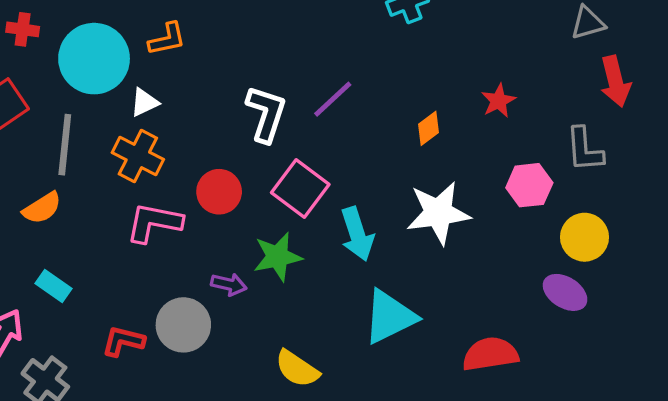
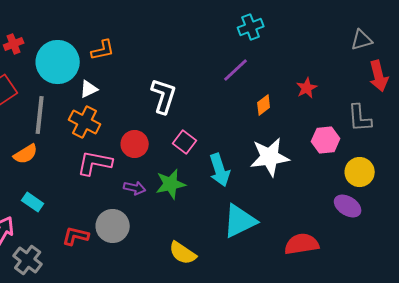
red cross: (23, 29) -> (14, 44), turned -30
purple line: (333, 99) -> (236, 70), moved
pink square: (300, 188) -> (185, 142), size x0.7
purple arrow: (229, 284) -> (135, 188), moved

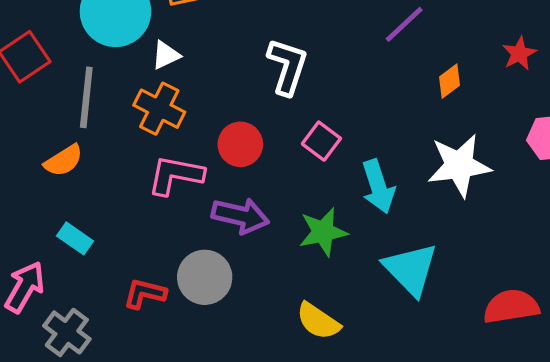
green star: (171, 184) -> (323, 232), moved
purple arrow: (135, 188) -> (240, 216), size x1.6
cyan triangle: (240, 221) -> (411, 269), turned -48

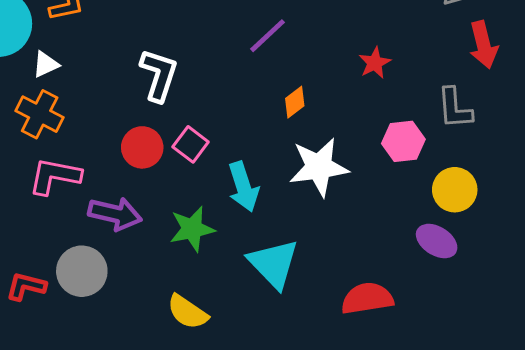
orange diamond: (450, 81) -> (295, 102), moved
red circle: (240, 144) -> (142, 147), moved

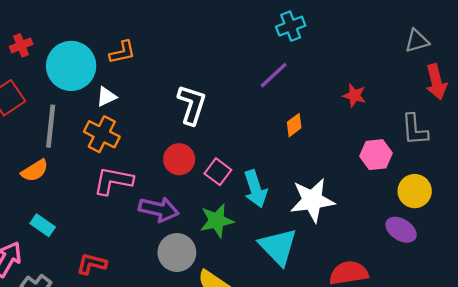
red star: (375, 63) -> (354, 95), turned -30
pink square: (191, 144) -> (218, 172), moved
white star: (319, 167) -> (312, 200), moved
gray circle: (82, 271) -> (177, 252), moved

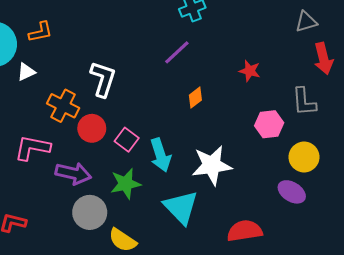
orange cross: (102, 134) -> (63, 106), moved

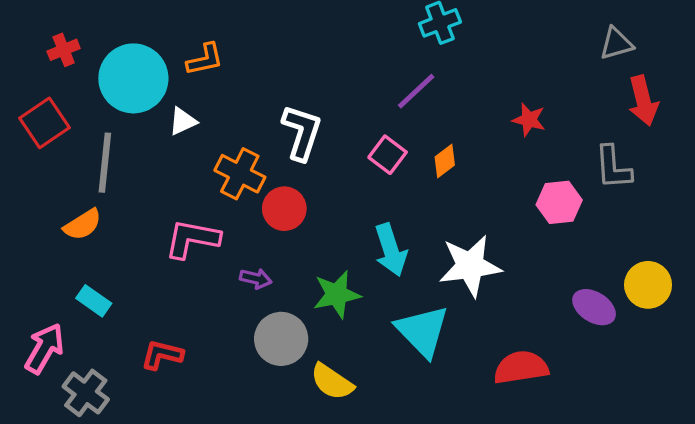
pink square: (127, 140) -> (388, 155), moved
yellow circle: (304, 157) -> (648, 285), moved
purple arrow: (73, 173) -> (256, 279), size x0.6

